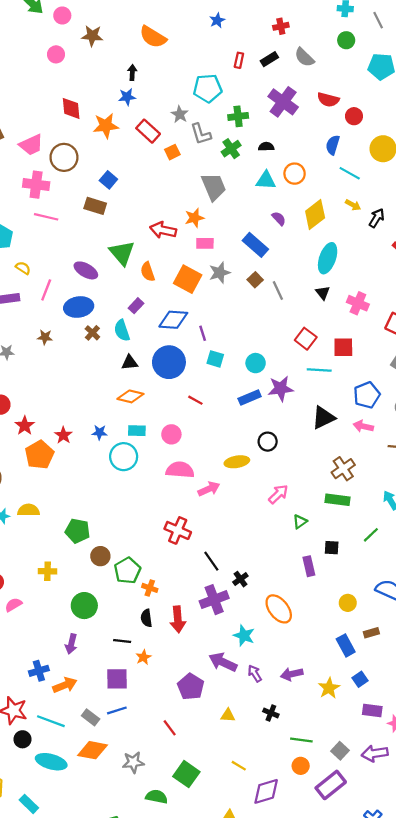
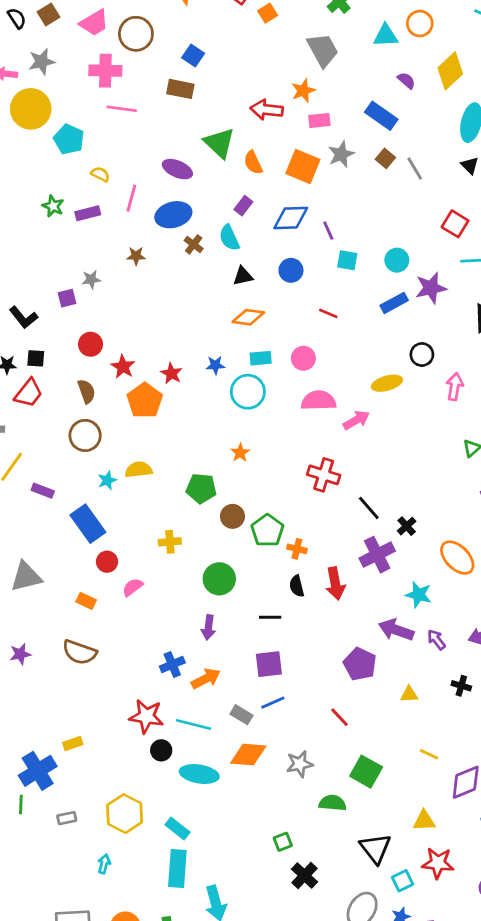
blue circle: (169, 362) -> (291, 270), size x0.6
pink arrow: (278, 494) -> (455, 387), moved, turned -30
orange star: (143, 657) -> (240, 453), moved

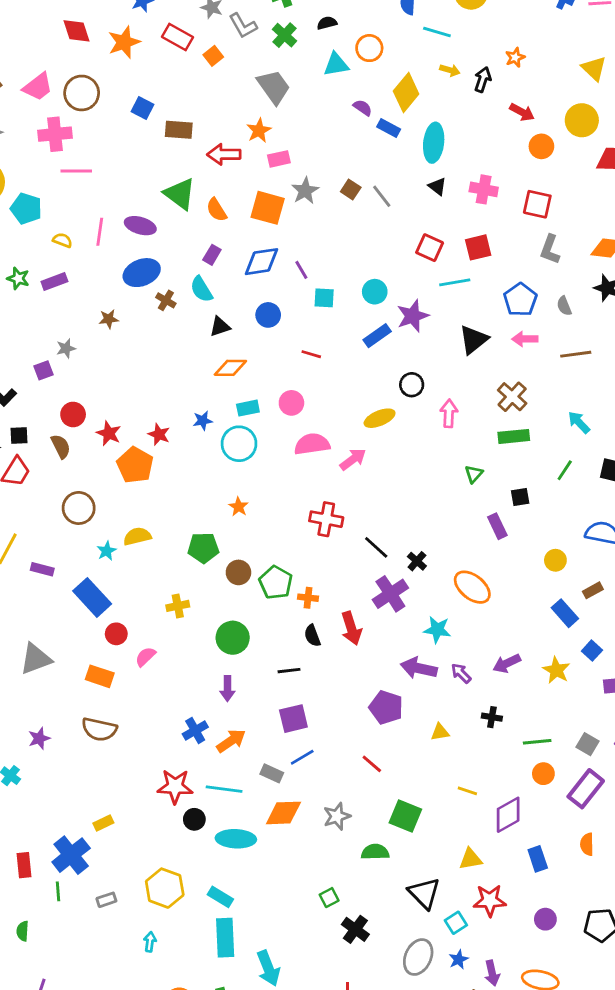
brown rectangle: (180, 89) -> (179, 130), moved
blue rectangle: (381, 116) -> (389, 128), moved, size x0.7
pink line: (131, 198) -> (100, 232), moved
brown semicircle: (86, 391) -> (61, 446), moved
orange rectangle: (86, 601) -> (100, 676), size x1.4

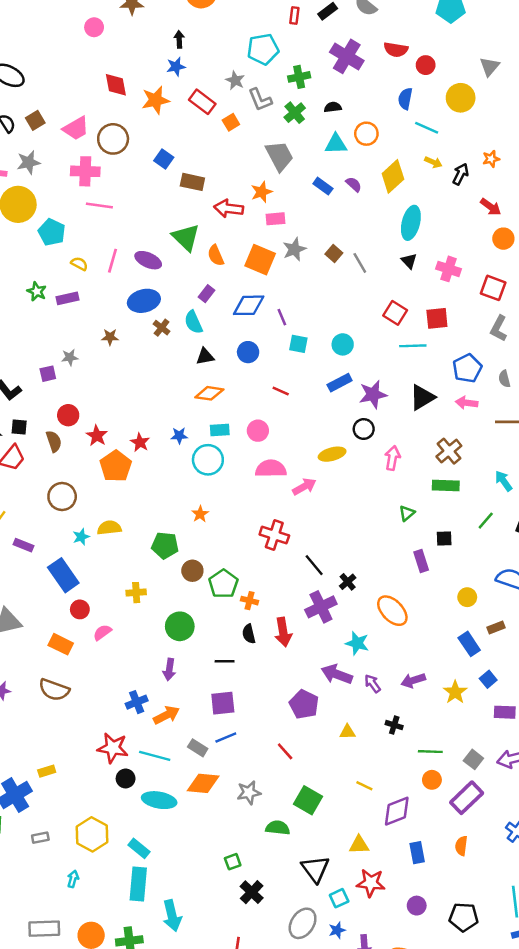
blue rectangle: (389, 128) -> (323, 186), moved
purple star: (413, 316) -> (373, 394), moved

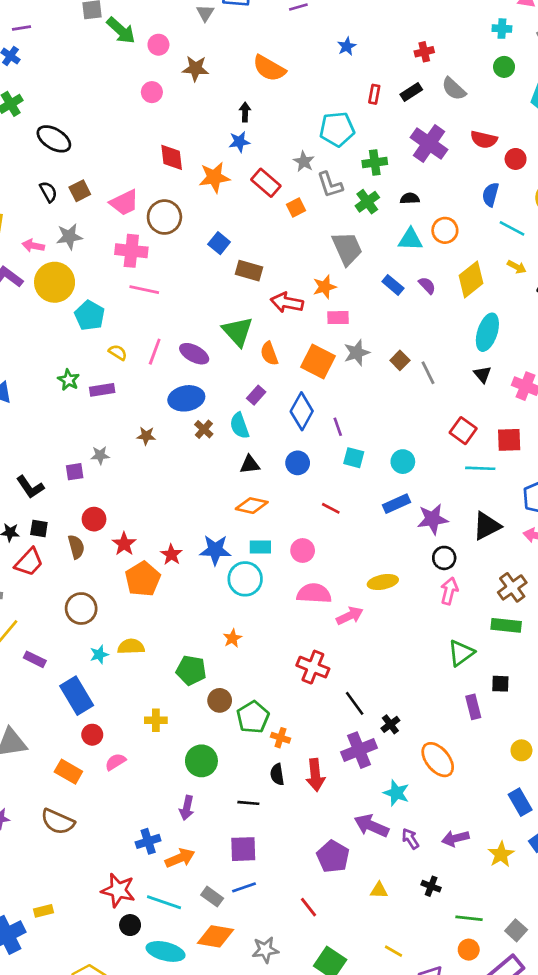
blue diamond: (249, 305) -> (302, 411), turned -64
black circle: (364, 429) -> (444, 558), moved
blue star: (179, 436) -> (215, 550), size x1.6
green triangle: (407, 513) -> (461, 653), size x1.5

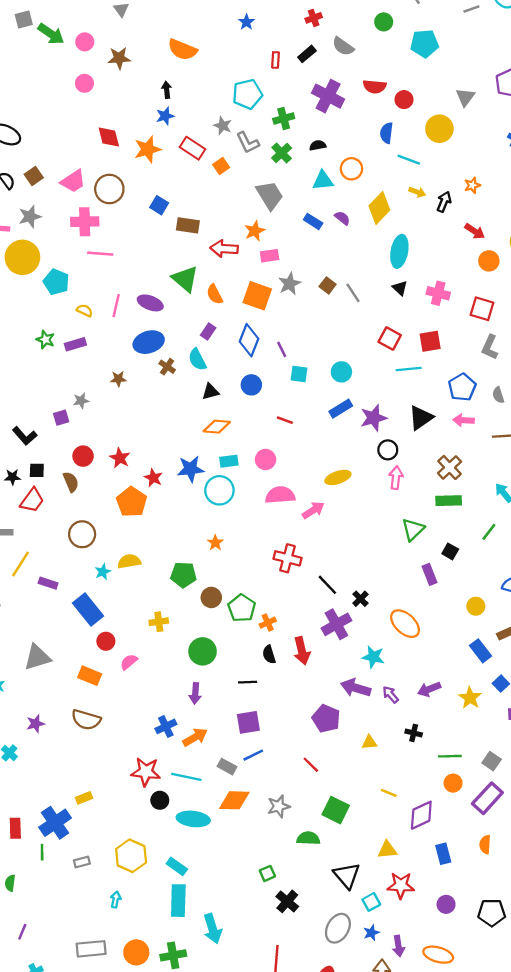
red star: (124, 544) -> (120, 458), moved
black square: (500, 684) -> (450, 551), turned 35
orange cross: (280, 738) -> (268, 623), turned -35

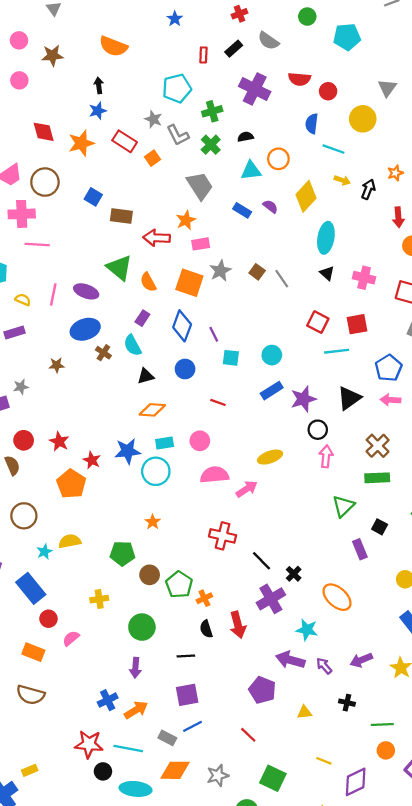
red arrow: (475, 231) -> (398, 217), turned 54

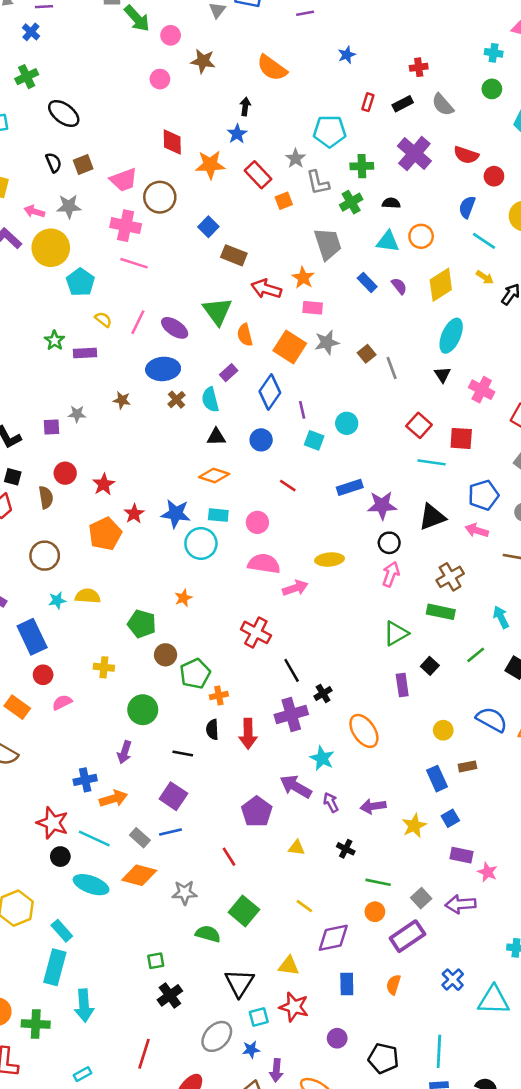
blue star: (98, 111) -> (237, 134), turned -30
orange star: (186, 220) -> (303, 278), turned -30
cyan circle: (272, 355) -> (347, 423), moved
purple square: (187, 695) -> (173, 796), turned 30

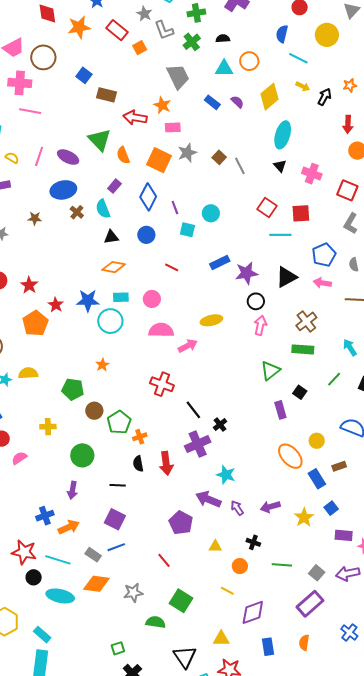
orange ellipse: (364, 731) -> (290, 456), moved
orange circle: (375, 912) -> (240, 566), moved

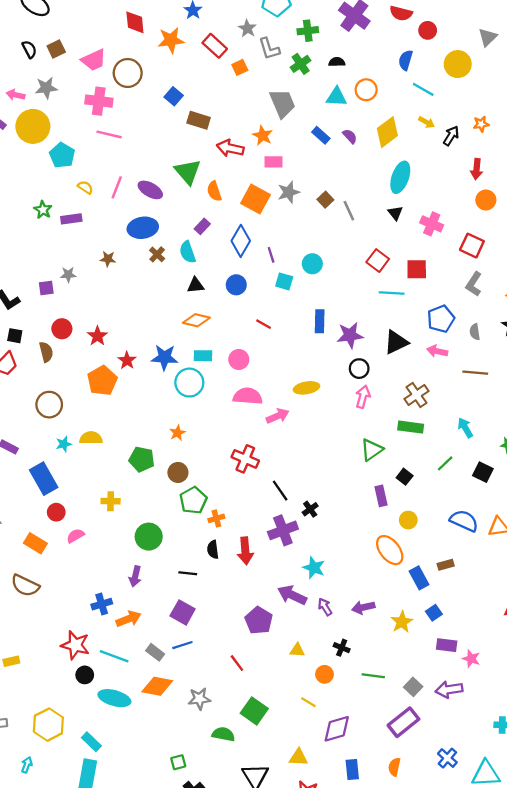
blue rectangle: (220, 262) -> (320, 321), turned -66
brown circle: (94, 411) -> (178, 472), moved
yellow circle: (317, 441) -> (408, 520), moved

